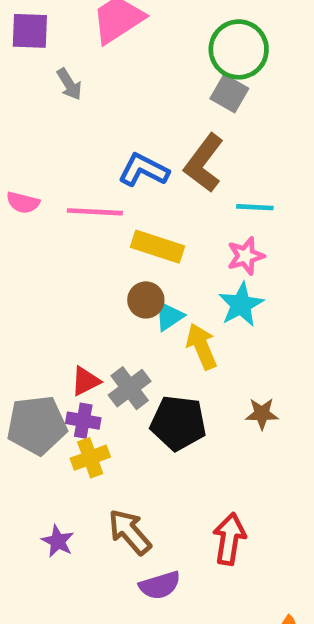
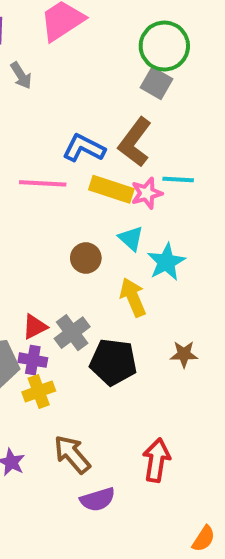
yellow rectangle: (157, 247) -> (111, 189), moved
pink star: (246, 256) -> (147, 193), moved
cyan triangle: (169, 316) -> (131, 238), moved, turned -44

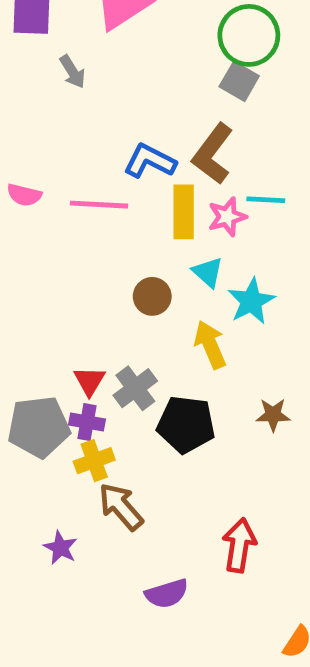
yellow rectangle: (111, 189) -> (184, 212), turned 72
red triangle: (35, 327) -> (89, 381), turned -32
brown arrow: (72, 454) -> (121, 507), moved

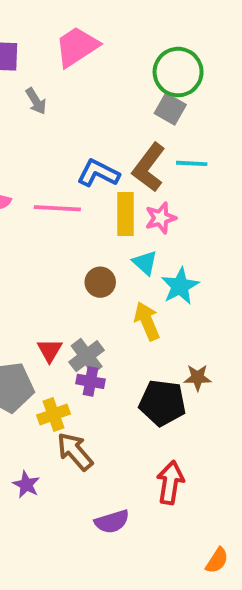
cyan line: (266, 200) -> (192, 163), moved
purple cross: (87, 422) -> (90, 381), moved
black pentagon: (186, 424) -> (162, 403), moved

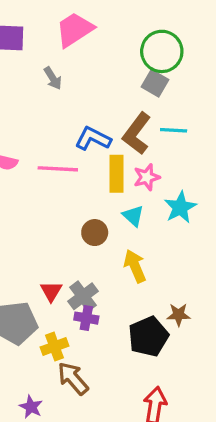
gray arrow: (36, 101) -> (53, 78), moved
cyan star: (180, 286) -> (180, 207), moved
black pentagon: (162, 403) -> (148, 336), turned -30

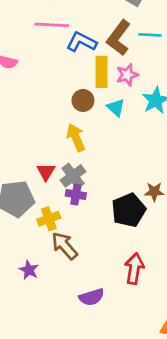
pink line: (58, 169) -> (52, 25), moved
brown circle: (95, 233) -> (83, 100), moved
yellow arrow: (135, 266) -> (76, 137), moved

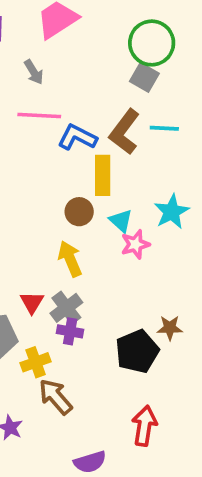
pink star: (127, 75) -> (135, 244), moved

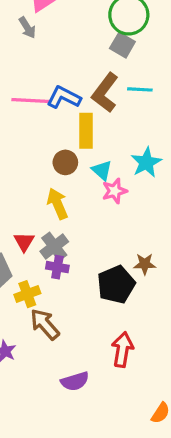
gray arrow: (34, 72) -> (27, 28), moved
pink line: (39, 116) -> (30, 101), moved

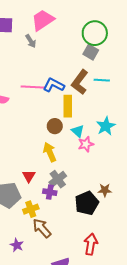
gray cross: (54, 246) -> (58, 179), moved

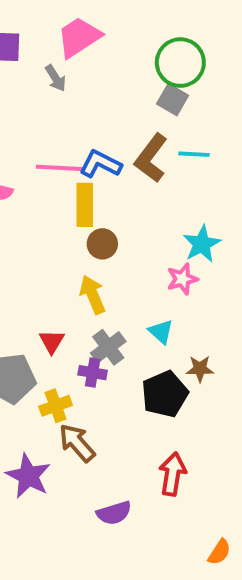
yellow rectangle: (68, 106) -> (85, 205), moved
cyan triangle: (78, 131) -> (161, 332), moved
pink star: (86, 144) -> (182, 279), moved
purple star: (17, 245) -> (28, 476), size x1.6

